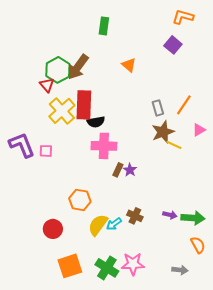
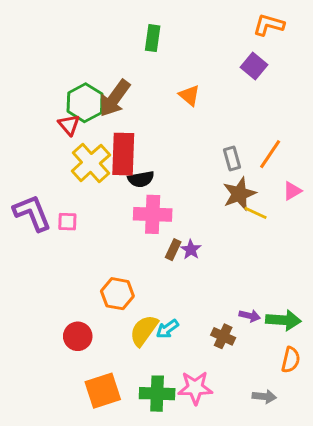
brown cross: (135, 216) -> (223, 336), moved
orange semicircle: (198, 245) -> (291, 360), turned 42
green cross: (107, 268) -> (157, 394), turned -30

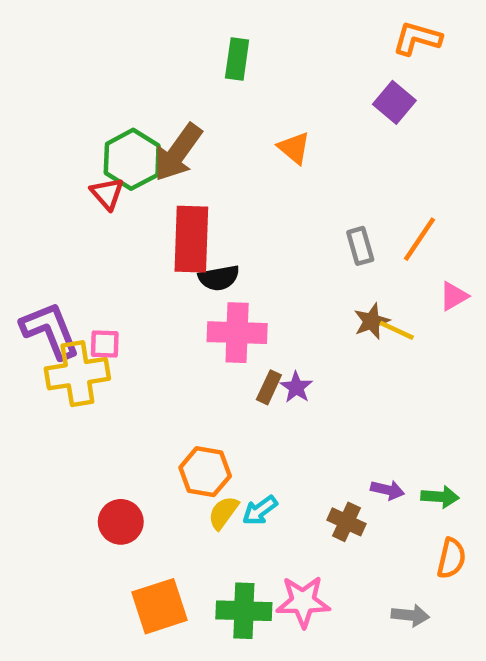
yellow cross: (91, 163) -> (77, 374), moved, turned 33
brown star: (239, 194) -> (372, 321), moved, size x0.7
orange hexagon: (117, 294) -> (205, 472), moved
green arrow: (283, 320) -> (440, 497), size x0.7
yellow semicircle: (144, 330) -> (223, 513), size x0.7

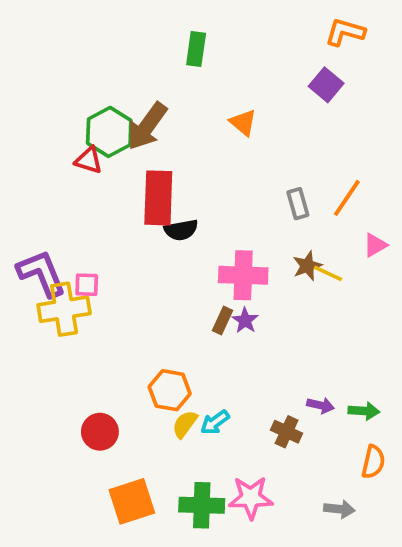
red triangle: (107, 194) -> (89, 160), turned -32
pink cross: (237, 333) -> (243, 275), moved

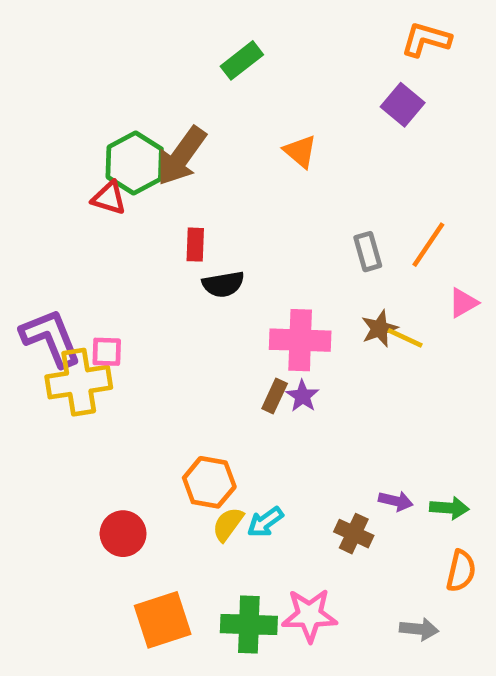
green rectangle: (196, 49) -> (242, 60), turned 44
red rectangle: (158, 198) -> (195, 245), size x0.5

